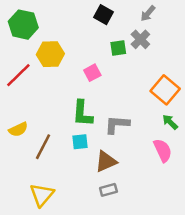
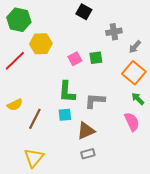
gray arrow: (148, 13) -> (135, 47), moved
gray cross: (140, 39) -> (114, 32), turned 35
green square: (118, 48) -> (96, 58), moved

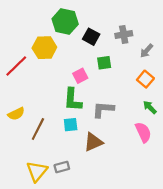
black square: (84, 12) -> (91, 37), moved
green hexagon: (19, 20) -> (65, 21), moved
pink square: (75, 59) -> (80, 76), moved
orange square: (134, 73) -> (145, 79), size x0.7
gray rectangle: (88, 154) -> (62, 167), moved

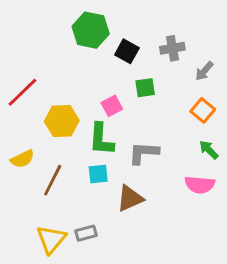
yellow hexagon: (44, 48) -> (62, 121), moved
pink semicircle: (143, 132) -> (200, 185), turned 120

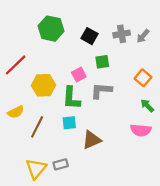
green hexagon: (91, 30) -> (51, 29), moved
gray arrow: (204, 71) -> (143, 36), moved
gray L-shape: (144, 153) -> (101, 91), moved

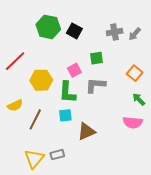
black square: (89, 36) -> (74, 31), moved

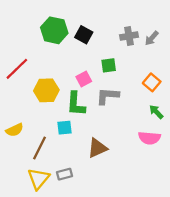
yellow semicircle: (15, 105) -> (15, 130), moved
cyan square: (65, 115) -> (64, 128), moved
brown line: (35, 119) -> (40, 148), moved

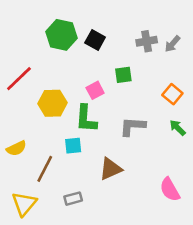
gray L-shape: (108, 96) -> (132, 126), moved
pink semicircle: (149, 138) -> (170, 190), moved, turned 55
yellow triangle: (38, 179) -> (24, 204), moved

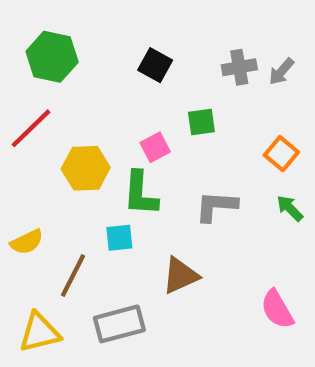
green hexagon: (62, 35) -> (52, 57), moved
gray rectangle: (73, 199) -> (119, 324), size x1.6
yellow triangle: (24, 204) -> (39, 332), turned 36

